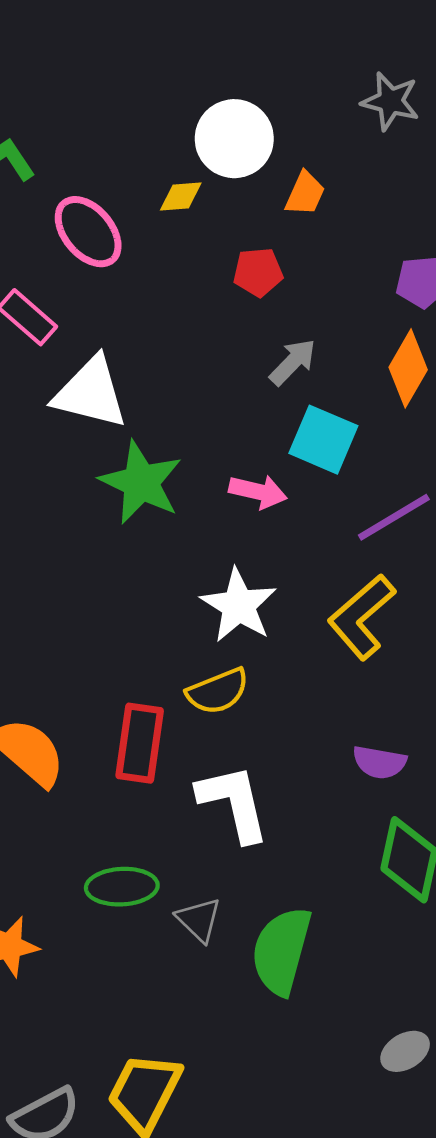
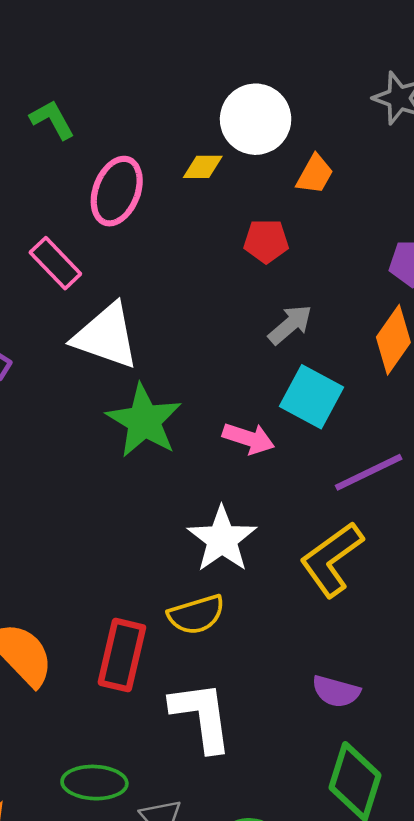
pink ellipse: (88, 232) -> (117, 191), turned 56

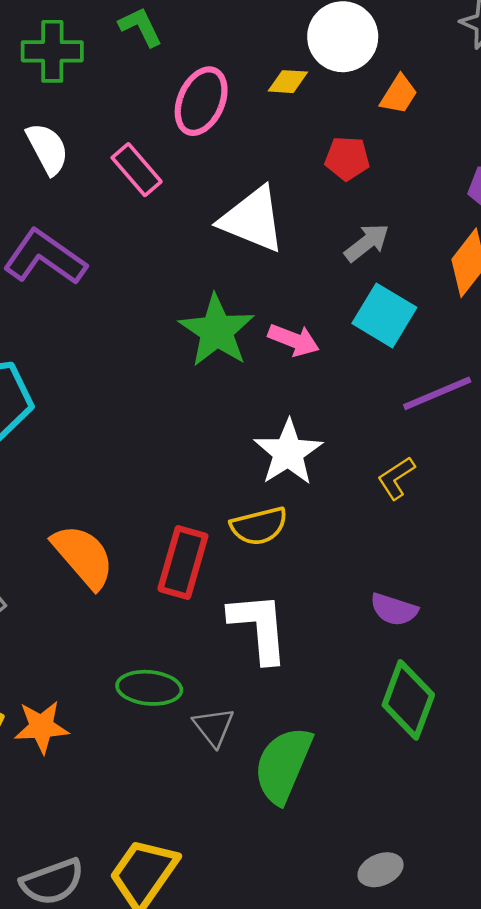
white triangle: (106, 336) -> (252, 219), moved
pink arrow: (249, 438) -> (294, 340), moved
yellow L-shape: (332, 559) -> (396, 478), size x0.6

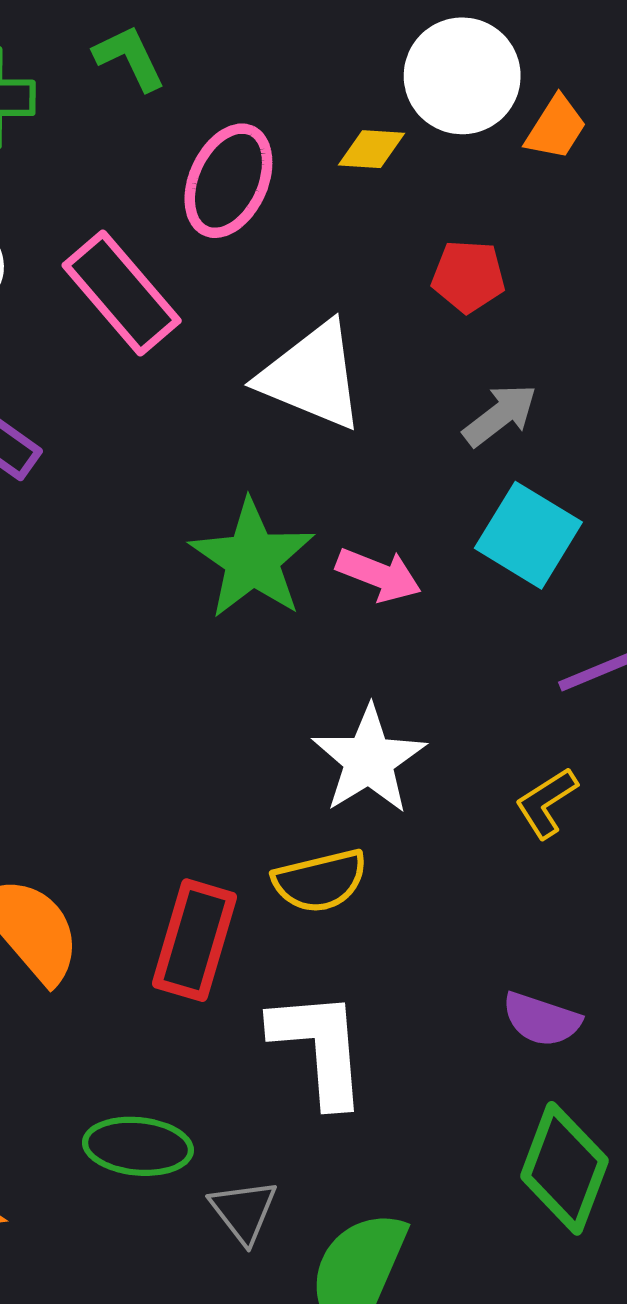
orange trapezoid: (399, 94) -> (556, 128), moved
pink rectangle: (137, 170) -> (122, 293), size x1.4

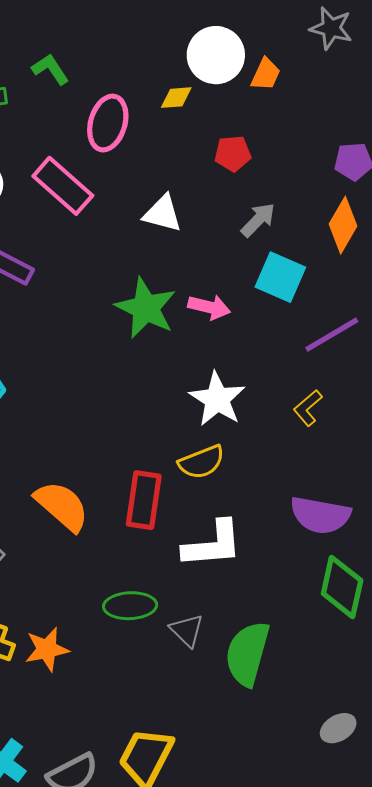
white triangle: (312, 376) -> (163, 214), size x0.7
purple semicircle: (541, 1019) -> (320, 515), size x1.5
white L-shape: (319, 1048) -> (213, 544), turned 98

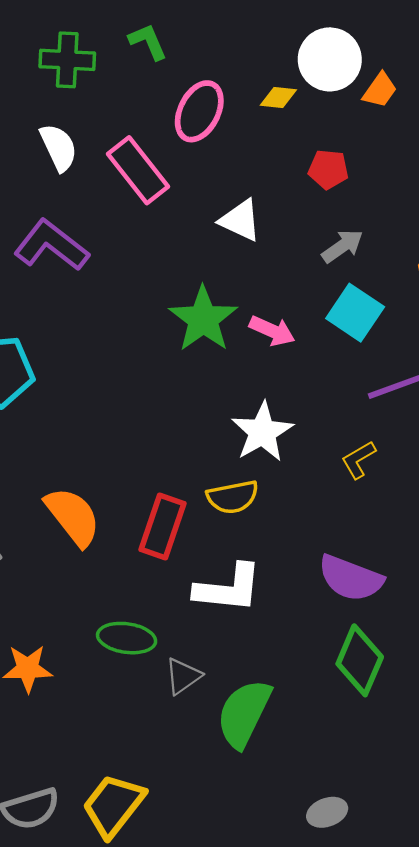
gray triangle: (187, 630) -> (183, 676), turned 30

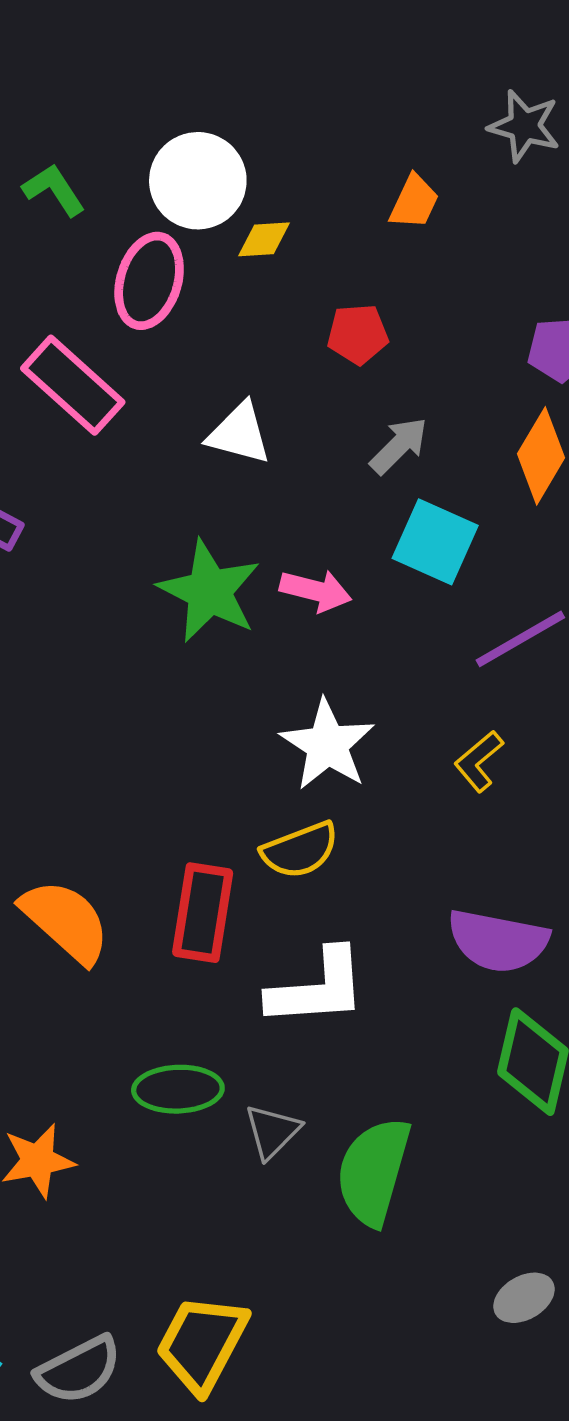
white circle: (330, 59) -> (198, 181), moved

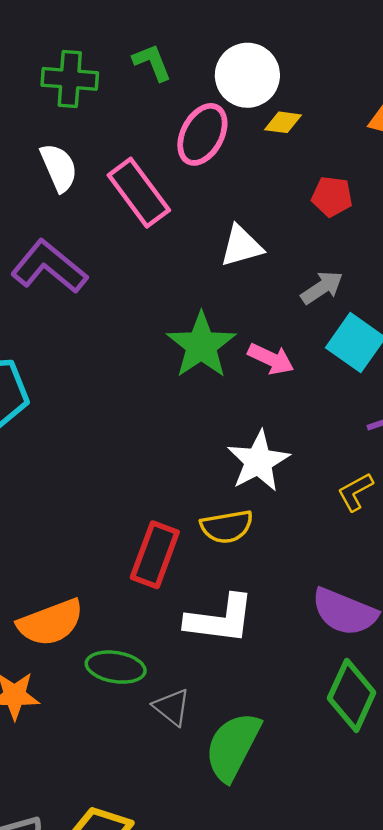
white triangle: (239, 433) -> (241, 246), turned -42
gray arrow: (399, 446) -> (322, 288), moved
orange semicircle: (66, 921) -> (51, 623), moved, turned 106
gray triangle: (272, 1131) -> (172, 707), turned -48

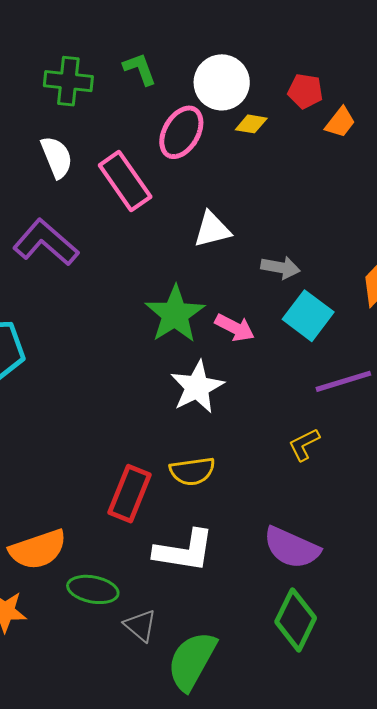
red pentagon: (332, 197) -> (305, 91), moved
gray arrow: (322, 288) -> (281, 267), turned 42
white star: (258, 461) -> (197, 387), moved

